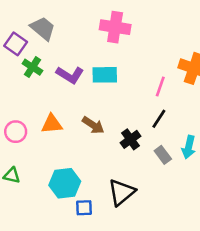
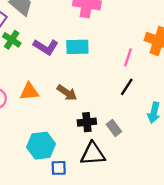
black cross: (131, 139) -> (87, 122), moved, turned 30
gray rectangle: (163, 155) -> (114, 128), moved
black triangle: (122, 192) -> (93, 154), turned 36

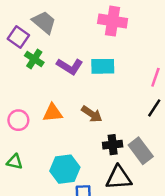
gray rectangle: (114, 128) -> (141, 151), size x1.5

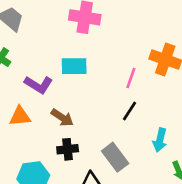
purple L-shape: (70, 66) -> (39, 85), moved
black cross: (113, 145) -> (68, 149), moved

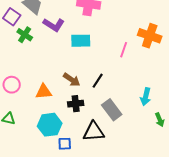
purple L-shape: (39, 85) -> (54, 25), moved
black line: (130, 111) -> (98, 81), moved
orange triangle: (20, 116) -> (44, 92), moved

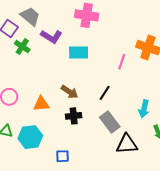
black line: (98, 81) -> (105, 93), moved
cyan hexagon: (50, 125) -> (30, 137), moved
black triangle: (94, 132) -> (127, 144), moved

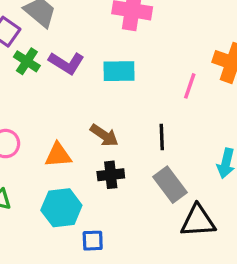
purple L-shape: (51, 36) -> (66, 63), moved
black line: (105, 93) -> (162, 137), turned -35
cyan hexagon: (30, 137) -> (61, 208), moved

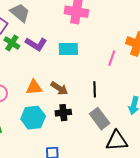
orange triangle: (58, 155) -> (34, 87), moved
cyan hexagon: (61, 208) -> (33, 118), moved

